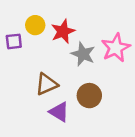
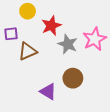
yellow circle: (35, 25) -> (28, 11), moved
brown triangle: (47, 84) -> (28, 51), moved

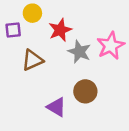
purple square: (11, 34) -> (13, 30), moved

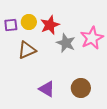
yellow circle: (32, 13) -> (29, 22), moved
brown circle: (85, 91) -> (81, 88), moved

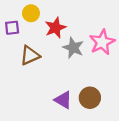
yellow circle: (29, 22) -> (31, 13), moved
purple triangle: (47, 89) -> (63, 100), moved

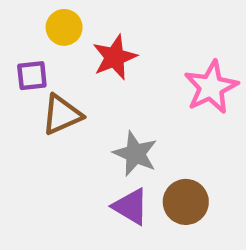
purple square: (12, 28) -> (32, 76), moved
gray star: (73, 48) -> (135, 154), moved

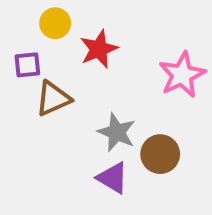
brown circle: (186, 202) -> (160, 154), moved

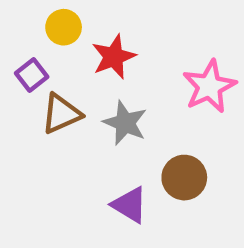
purple square: (27, 65) -> (32, 75), turned -32
gray star: (117, 132) -> (125, 123), moved

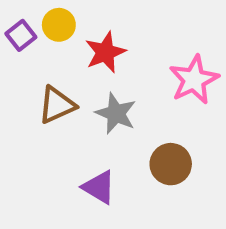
purple square: (32, 75) -> (21, 35), moved
purple triangle: (130, 205) -> (99, 187), moved

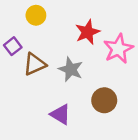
purple square: (21, 35) -> (13, 46), moved
red star: (105, 52) -> (87, 32), moved

